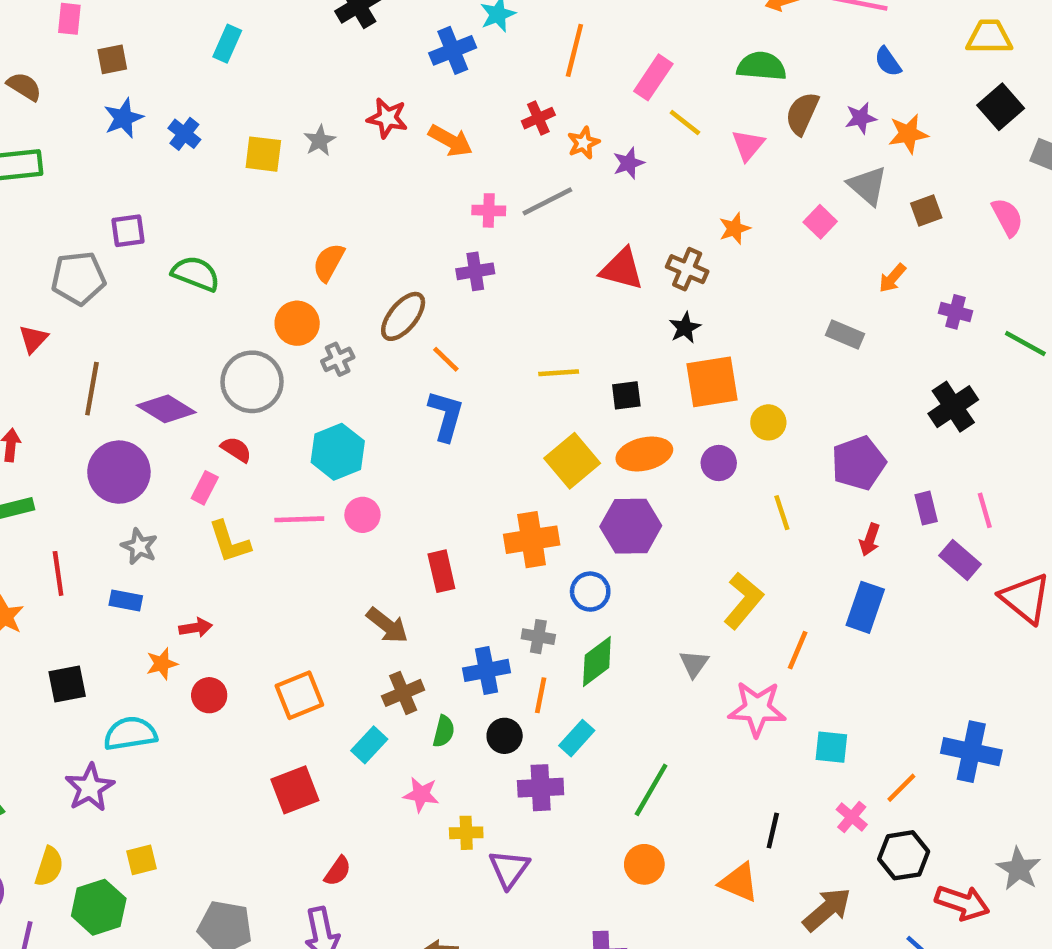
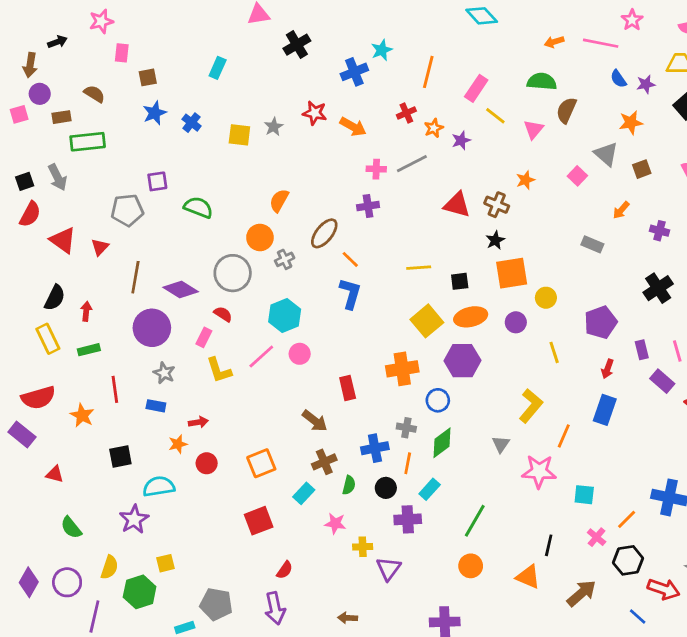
purple star: (861, 118) -> (646, 84), moved
pink line: (299, 519) -> (261, 357), turned -40

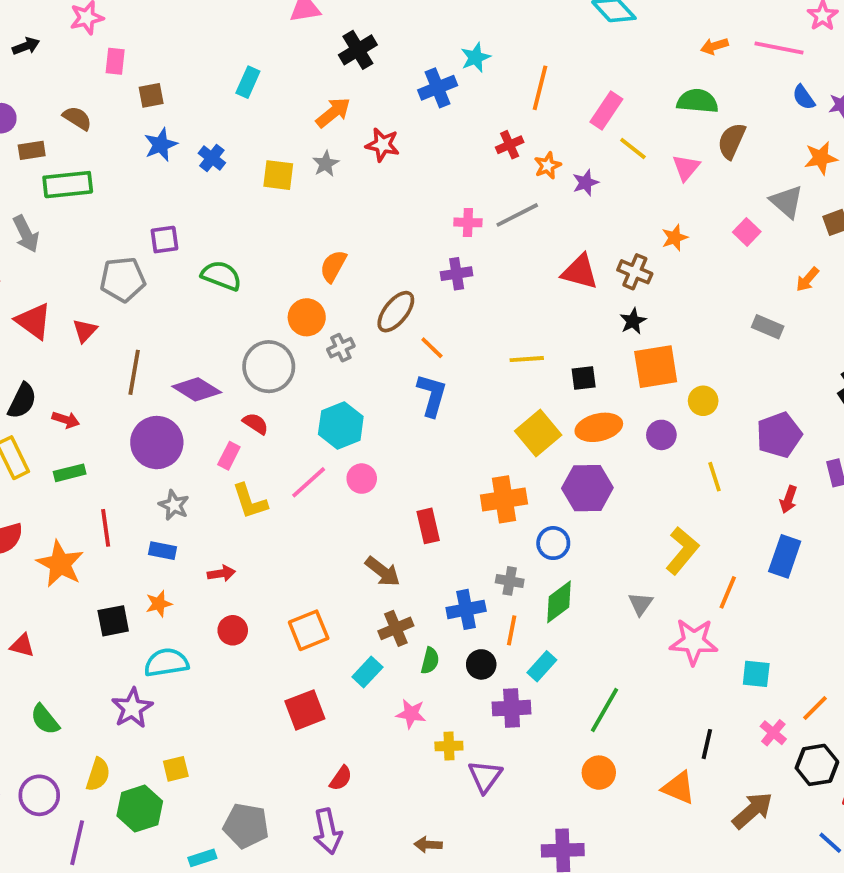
orange arrow: (353, 127) -> (333, 112), moved, turned -68
red arrow: (86, 311) -> (66, 420), turned 102
orange star: (82, 415) -> (60, 564), size x1.4
orange star: (178, 444) -> (159, 604), moved

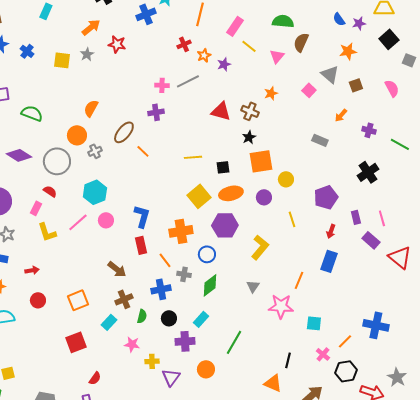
purple diamond: (197, 389) -> (19, 155), moved
blue L-shape: (432, 395) -> (142, 216), moved
yellow L-shape: (682, 551) -> (260, 247), moved
orange line: (512, 630) -> (165, 260), moved, turned -49
orange circle: (599, 773) -> (206, 369), moved

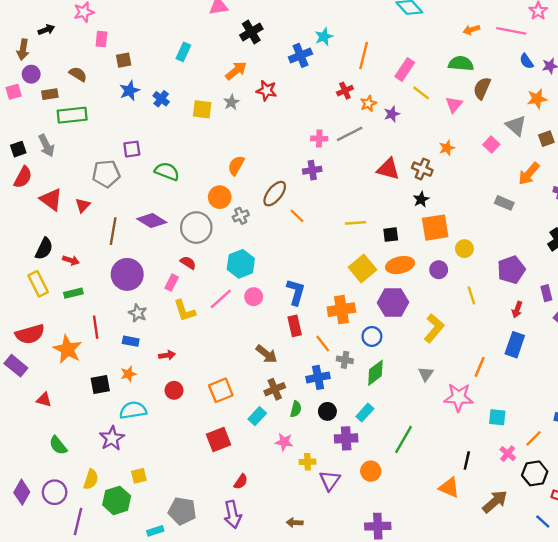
orange arrow: (341, 115) -> (529, 174), size x1.5

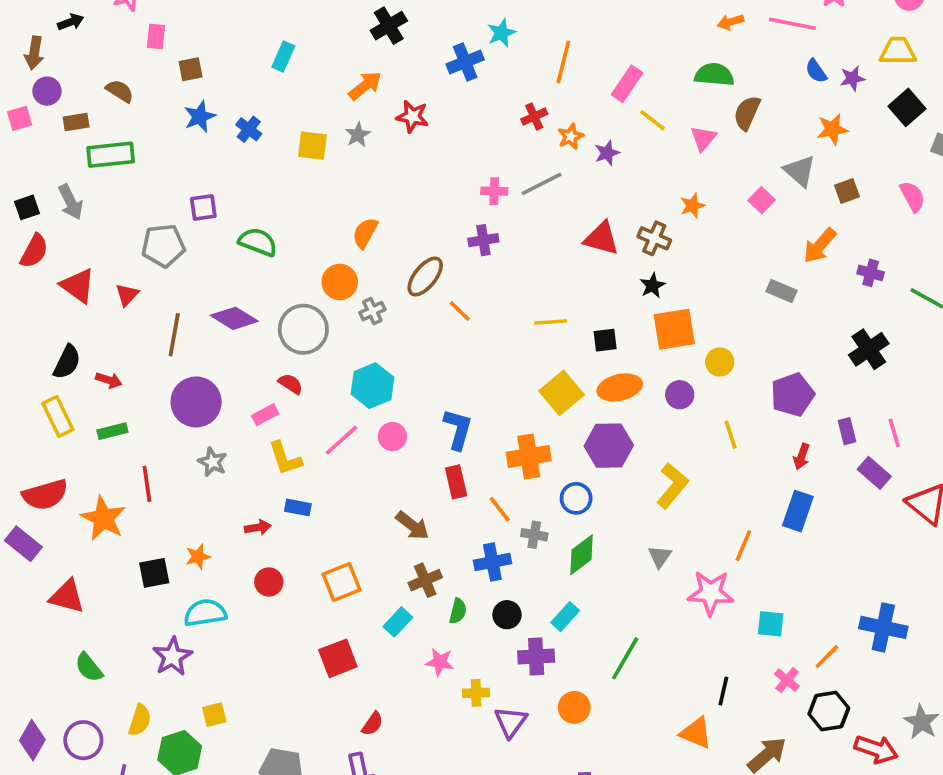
pink rectangle: (172, 283) -> (265, 415), turned 35
blue rectangle: (131, 341) -> (298, 507), moved
red triangle: (44, 400) -> (67, 597), size x1.5

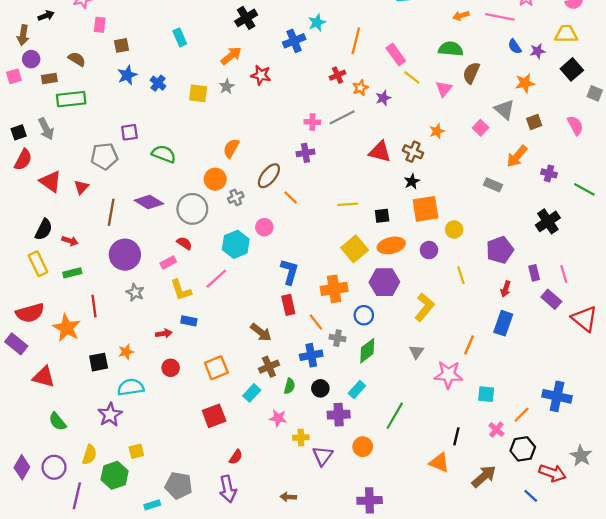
cyan rectangle: (283, 57) -> (180, 37), turned -48
pink rectangle: (627, 84) -> (396, 55), turned -70
pink circle: (392, 437) -> (264, 227), moved

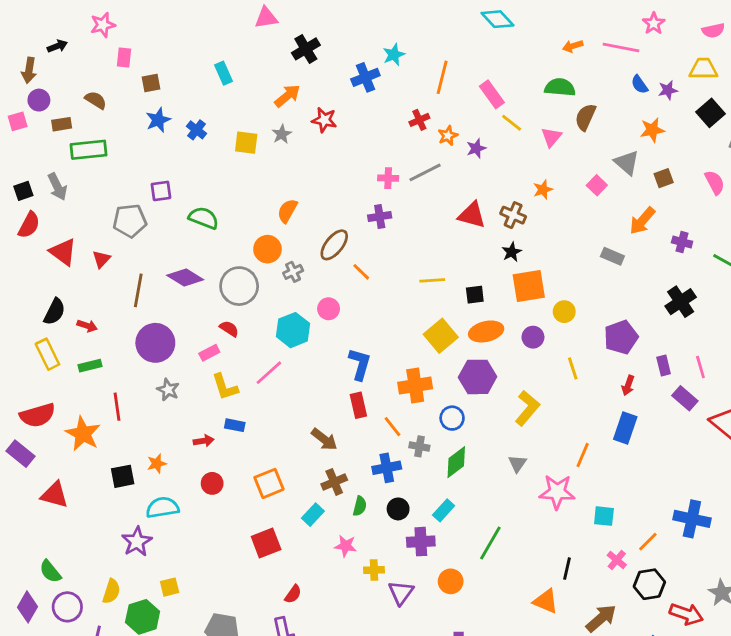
green semicircle: (57, 422) -> (50, 571), moved

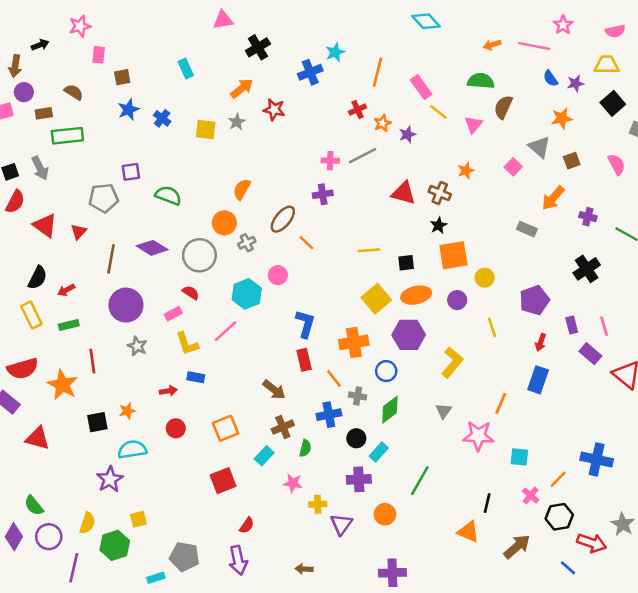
red arrow: (87, 326) -> (66, 290), turned 133
black circle: (398, 509) -> (356, 438), moved

